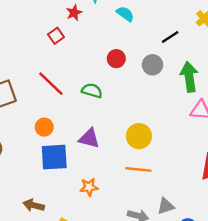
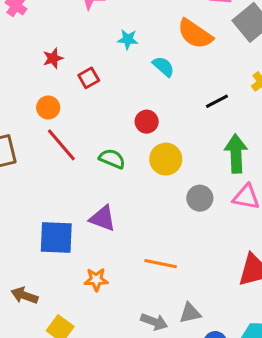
red star: (74, 13) -> (53, 58), moved
red square: (56, 36) -> (89, 78), moved
gray circle: (152, 65) -> (200, 198), moved
orange circle: (44, 127) -> (48, 108), moved
yellow circle: (139, 136) -> (166, 159), moved

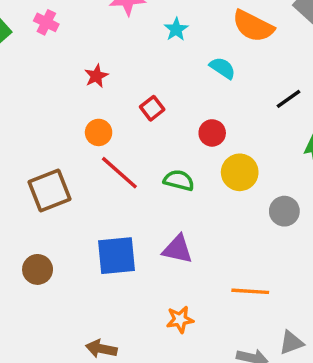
cyan star: (128, 39) -> (176, 29), moved, turned -30
red square: (89, 78) -> (152, 108), moved
blue square: (56, 237) -> (117, 256), moved

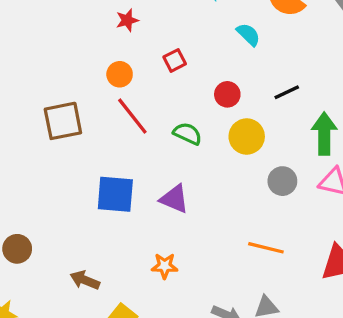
black line: (288, 99) -> (287, 92), moved
brown circle: (38, 269) -> (17, 249), moved
orange line: (250, 291) -> (266, 248), moved

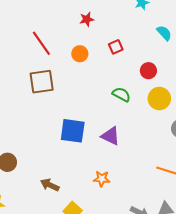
red line: (132, 116) -> (41, 43), moved

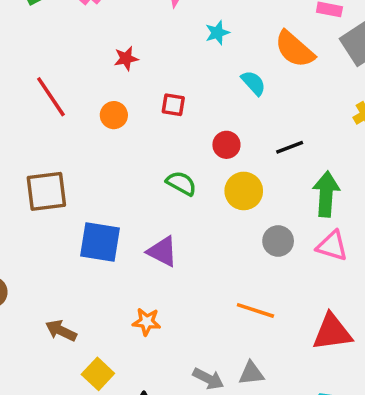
red square: (116, 47) -> (173, 105), turned 32
brown square: (42, 82) -> (46, 191), moved

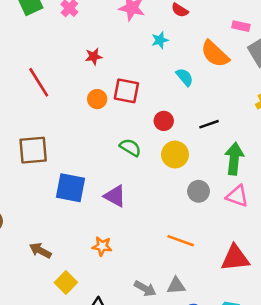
red square: (173, 105) -> (126, 91), size x1.5
orange circle: (114, 115) -> (97, 99), moved

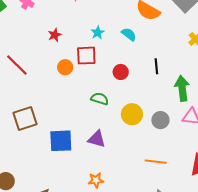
cyan star: (160, 40) -> (98, 33), moved
black line: (209, 124) -> (156, 66), turned -63
yellow circle: (175, 155) -> (132, 114), moved

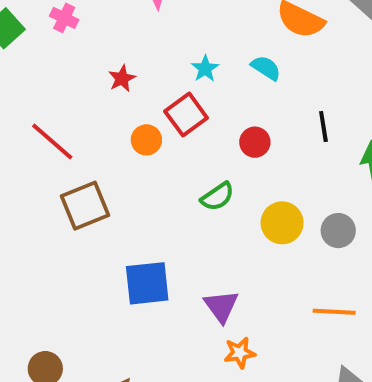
red square: (86, 56) -> (186, 115), turned -30
green semicircle: (100, 99) -> (217, 197), turned 132
brown square: (25, 118) -> (85, 206), moved
purple triangle: (97, 139) -> (221, 306), moved, turned 42
orange star: (96, 180) -> (240, 353), moved

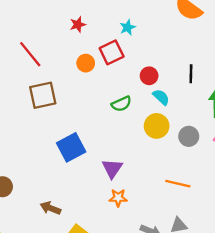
cyan semicircle: (266, 68) -> (161, 97), moved
blue square: (147, 283) -> (71, 147), turned -32

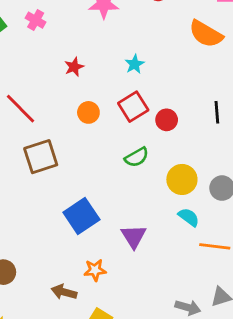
red square: (112, 52) -> (133, 107), moved
cyan semicircle: (161, 97) -> (189, 217), moved
orange star: (118, 198) -> (95, 270), moved

